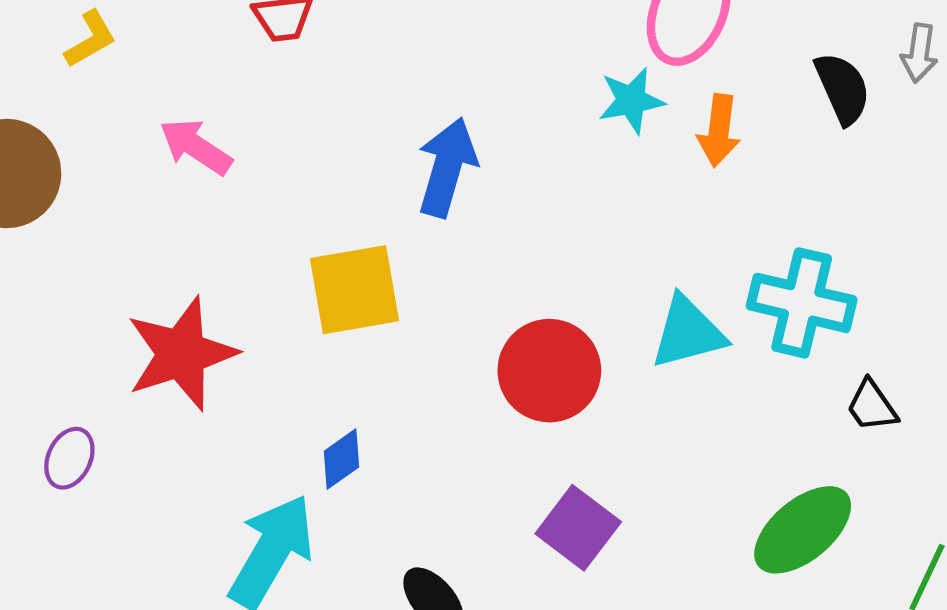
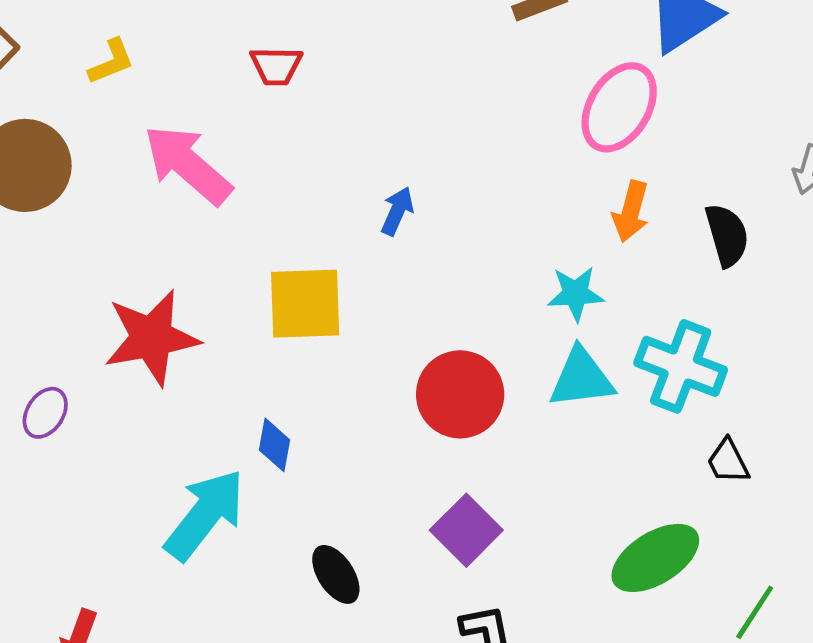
black semicircle: (843, 88) -> (727, 235), moved
cyan star: (631, 100) -> (576, 294), moved
pink arrow: (196, 147) -> (188, 165), size x1.5
blue arrow: (447, 167) -> (397, 211), size x0.6
blue diamond: (341, 459) -> (275, 445), turned -52

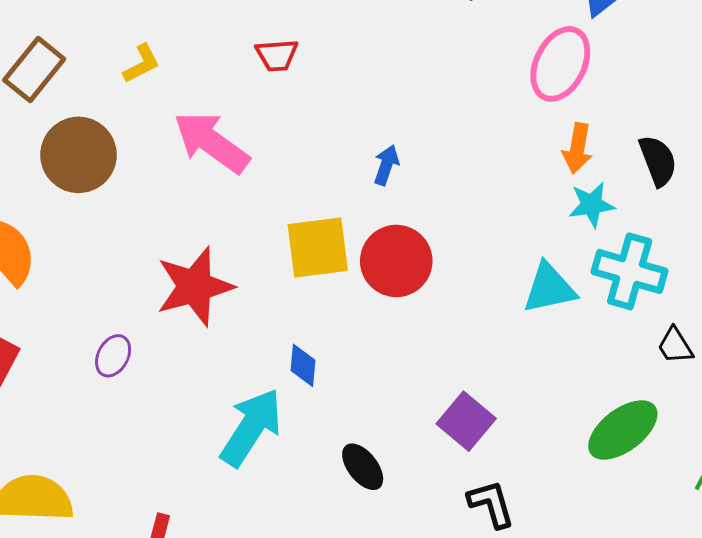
cyan star: (576, 294) -> (592, 205), moved
red circle: (460, 394) -> (396, 261), moved

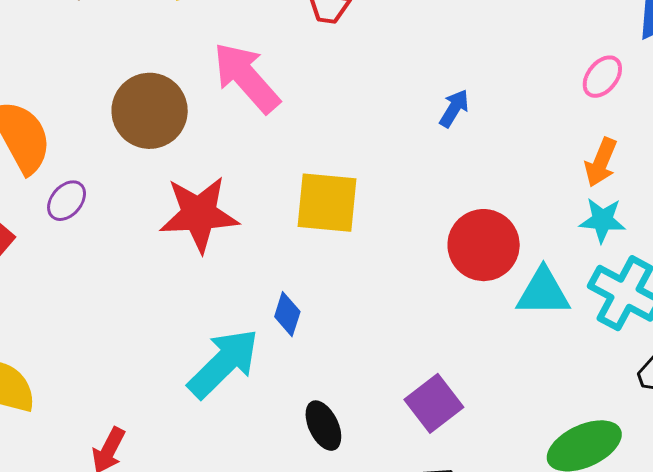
pink ellipse: (560, 64) -> (602, 77), size x0.6
brown circle: (79, 155) -> (150, 111), moved
blue arrow: (386, 165) -> (454, 108), moved
red circle: (396, 261) -> (484, 245), moved
purple ellipse: (113, 356) -> (67, 201), moved

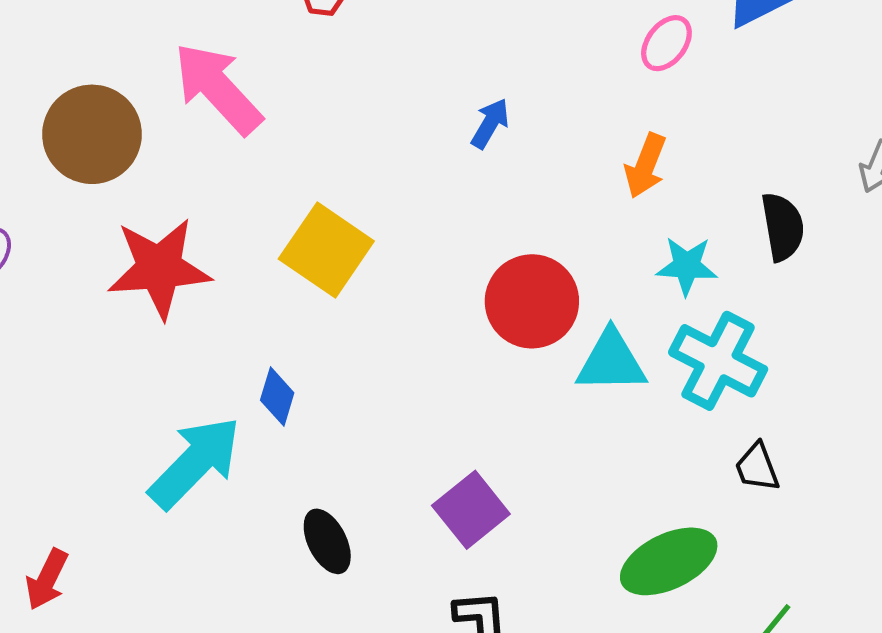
pink ellipse: (602, 77) -> (666, 43), moved
orange arrow: (601, 162) -> (646, 166), moved
yellow square: (327, 203) -> (326, 250), turned 30

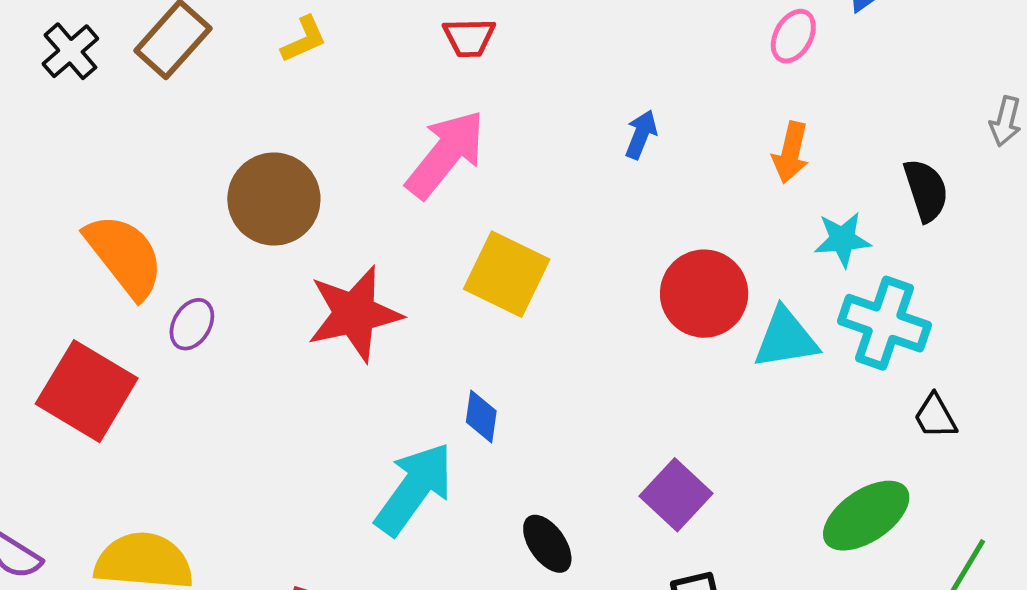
pink arrow: (218, 88) -> (446, 154), moved, turned 90

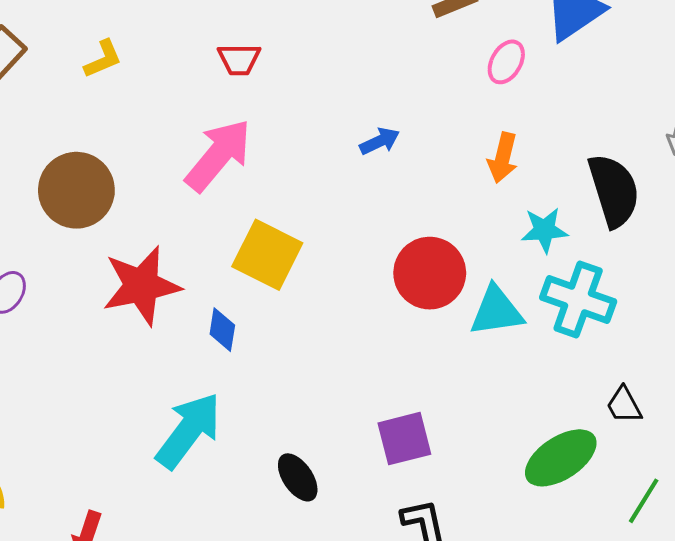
blue arrow: (641, 134) -> (380, 141), turned 42
black semicircle: (926, 190) -> (614, 190), size x1.4
black trapezoid: (935, 416) -> (624, 405), moved
blue diamond: (481, 417) -> (222, 330), moved
purple square: (676, 495) -> (404, 439), turned 32

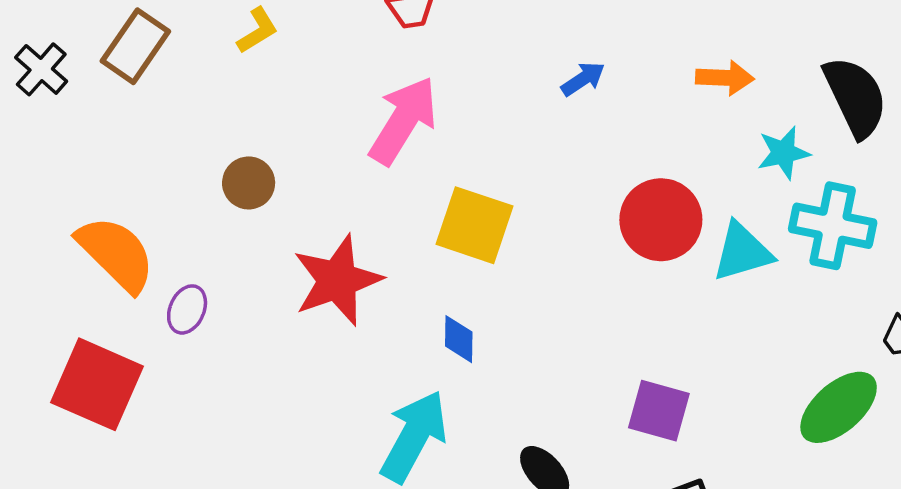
orange arrow: (503, 158) -> (725, 78), turned -93
brown circle: (76, 190) -> (249, 183), size x0.6
blue diamond: (222, 330) -> (459, 339), moved
purple square: (404, 439) -> (659, 411), turned 38

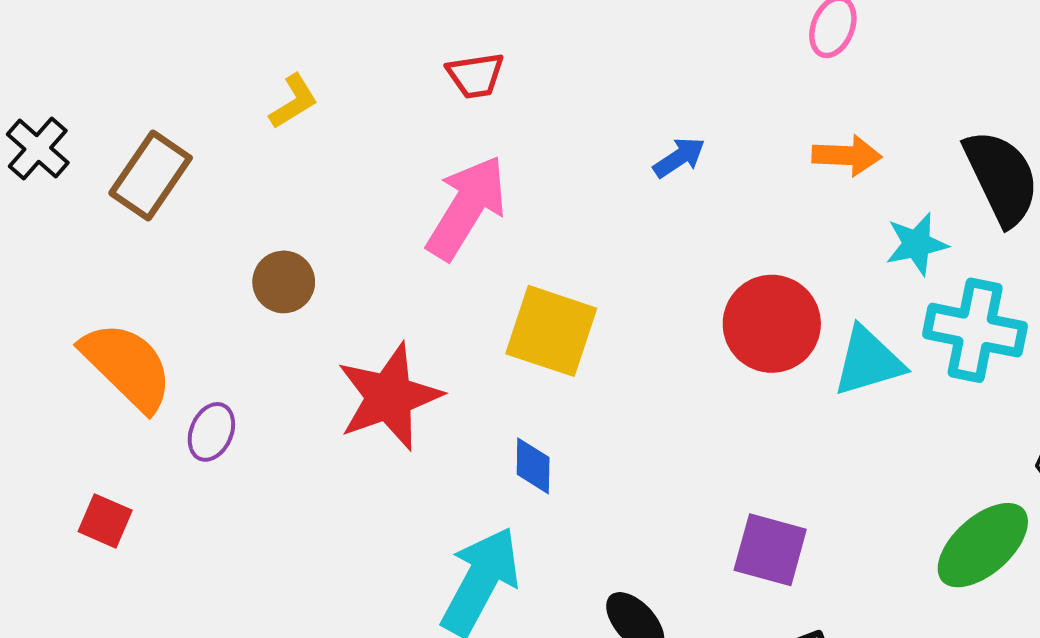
brown rectangle: (135, 46) -> (151, 175), moved
red square: (97, 384) -> (105, 521), size x0.5

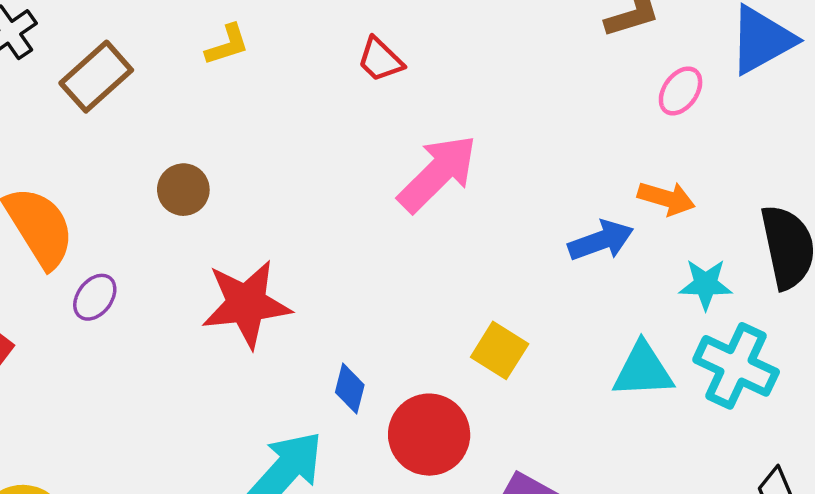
red trapezoid: (475, 75) -> (380, 60), turned 39
blue arrow: (679, 157) -> (601, 241), moved, size x1.4
pink arrow: (467, 208) -> (438, 173), moved
red circle: (772, 324) -> (429, 435), moved
yellow square: (551, 331) -> (500, 350), moved, size x0.7

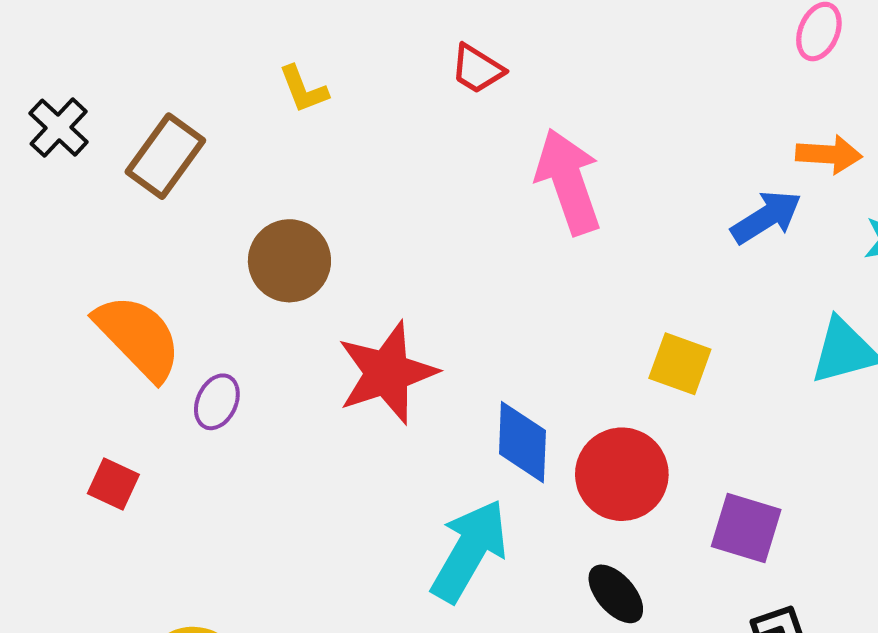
yellow L-shape: (227, 45) -> (303, 89), turned 99
pink arrow: (438, 173) -> (568, 182), turned -52
brown circle: (183, 190) -> (289, 261), size x1.4
blue diamond: (350, 389) -> (522, 442), size x1.5

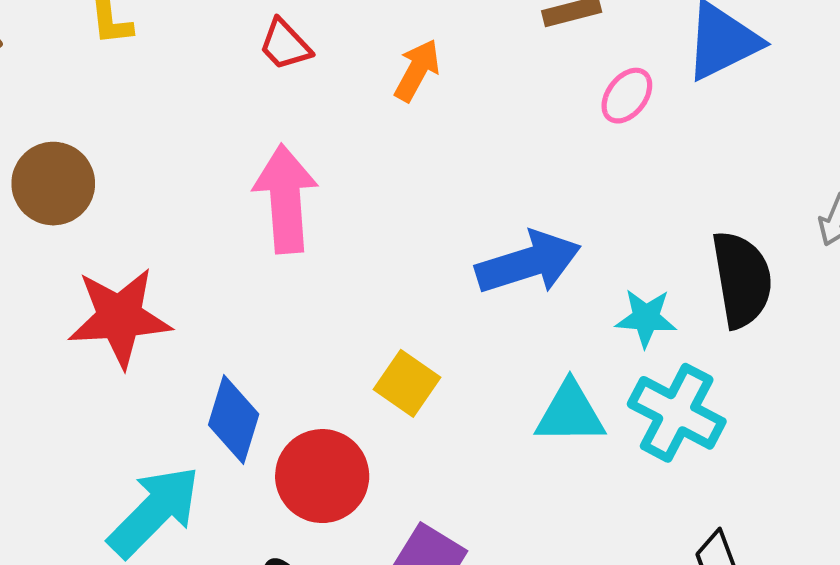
orange arrow: (829, 154) -> (417, 70), moved, turned -80
pink arrow: (568, 182) -> (285, 199), moved
blue arrow: (766, 217) -> (528, 263), size x1.4

